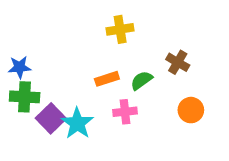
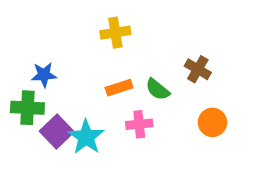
yellow cross: (120, 29) -> (115, 33), moved
blue star: (20, 67) -> (44, 75), moved
green semicircle: (141, 80) -> (158, 89), turned -105

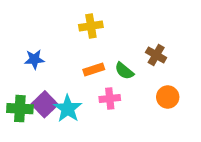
green cross: (27, 108) -> (20, 109), moved

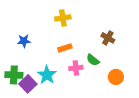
green semicircle: (124, 71) -> (93, 60), moved
orange circle: (168, 97) -> (116, 77), moved
purple square: (45, 104) -> (28, 84), moved

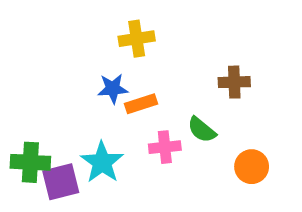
brown cross: (108, 38) -> (234, 82), turned -32
blue star: (24, 41) -> (113, 89), moved
purple square: (28, 84) -> (61, 182), turned 30

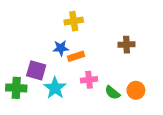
green semicircle: (202, 130) -> (112, 93), moved
purple square: (61, 182) -> (36, 70), moved, turned 30

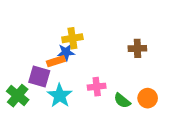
yellow cross: (74, 21) -> (72, 38), moved
orange rectangle: (76, 56) -> (56, 61), moved
green cross: (16, 88) -> (18, 96), turned 36

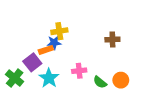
purple square: (39, 76) -> (32, 62), turned 36

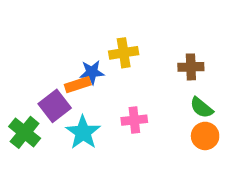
yellow cross: (59, 31) -> (124, 53), moved
green semicircle: (100, 82) -> (202, 108), moved

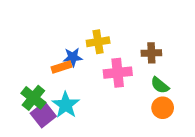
purple square: (55, 106) -> (43, 115), moved
pink cross: (134, 120) -> (118, 73), moved, size x1.4
green cross: (25, 132) -> (33, 98), moved

